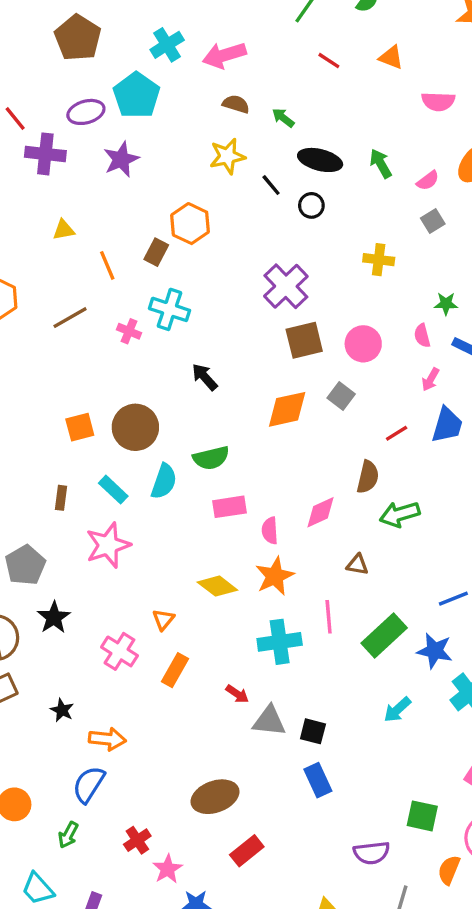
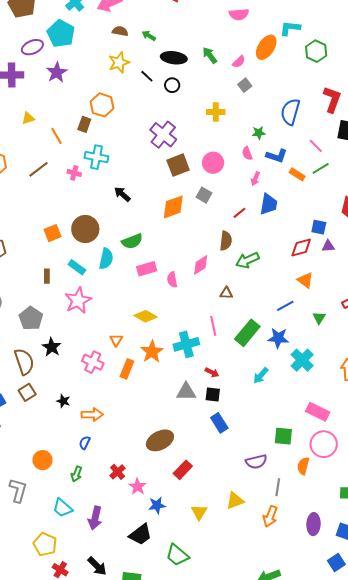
orange star: (275, 576) -> (152, 352), moved
red arrow: (237, 694) -> (212, 372), moved
blue semicircle: (89, 784) -> (85, 443), size x0.6

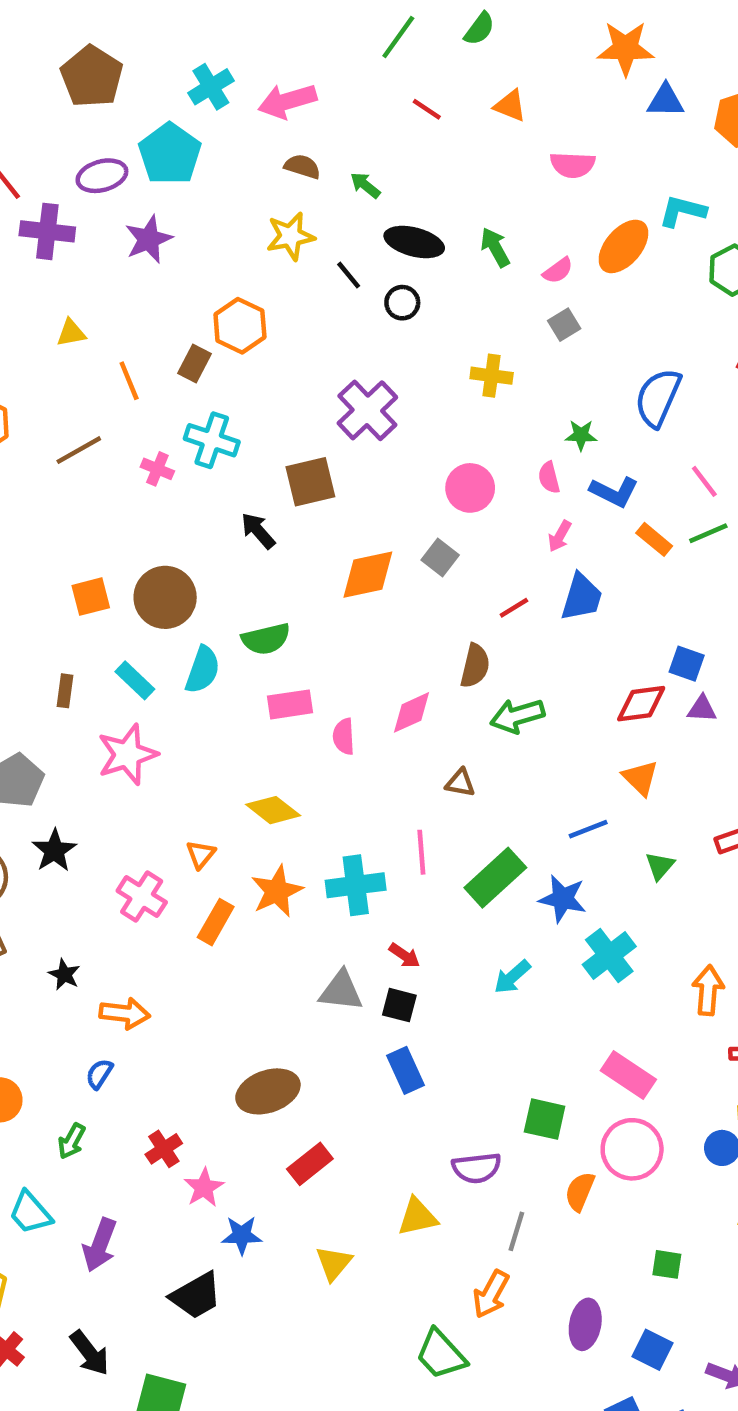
brown square: (178, 165) -> (310, 482), moved
yellow triangle: (235, 501) -> (417, 1217), moved
green trapezoid: (177, 555) -> (441, 1354), moved

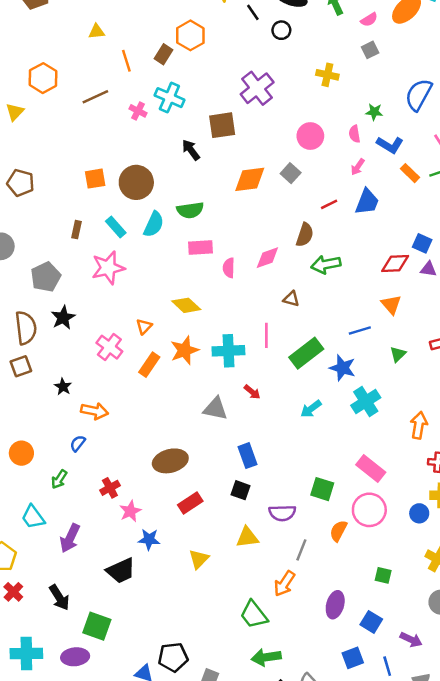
black square: (399, 1005) -> (240, 490), moved

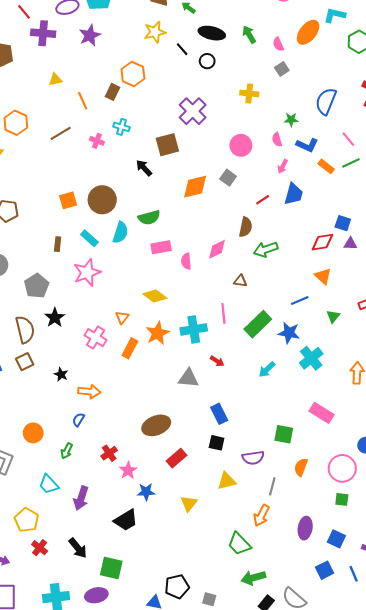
pink semicircle: (369, 20) -> (278, 44), turned 104
cyan cross: (169, 98) -> (121, 127), size x0.7
pink circle: (369, 510) -> (342, 468), moved

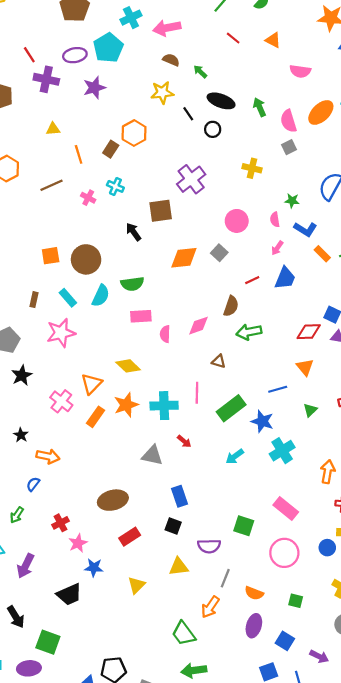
pink semicircle: (278, 44) -> (288, 121), size x1.5
orange triangle: (122, 317) -> (91, 384), size x1.5
orange semicircle: (301, 467) -> (254, 593), moved, turned -96
pink circle: (342, 468) -> (284, 553), moved

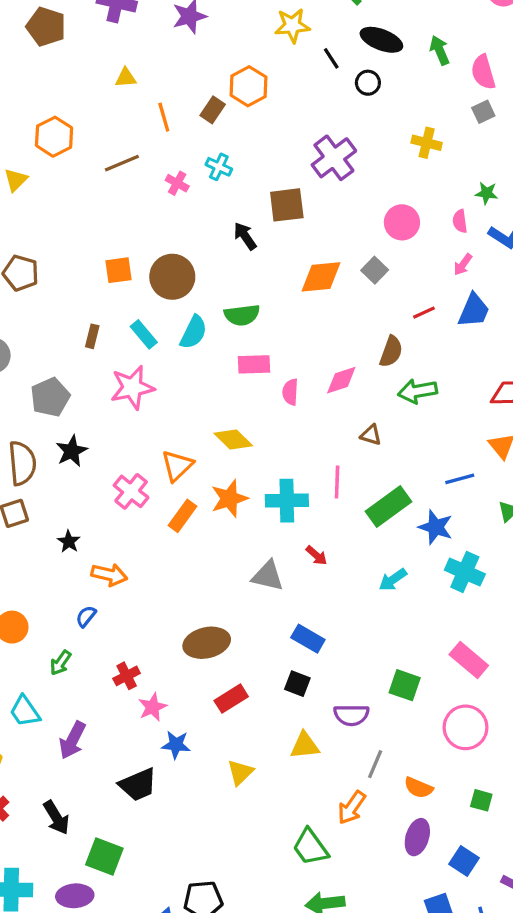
cyan cross: (282, 451) -> (465, 572), turned -35
blue rectangle: (180, 496) -> (308, 639), turned -42

